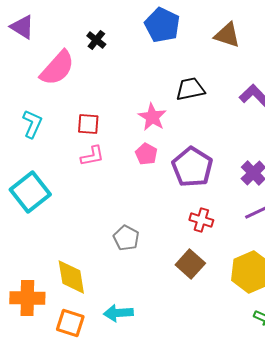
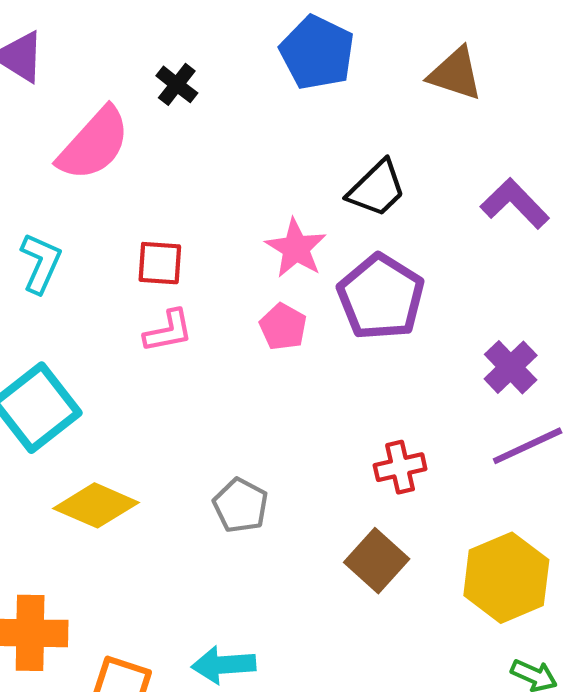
black trapezoid: (190, 89) -> (377, 189), turned 148
purple pentagon: (192, 167) -> (381, 297), moved
red cross: (201, 220) -> (400, 467), turned -30
yellow diamond: (71, 277) -> (96, 505), moved, turned -57

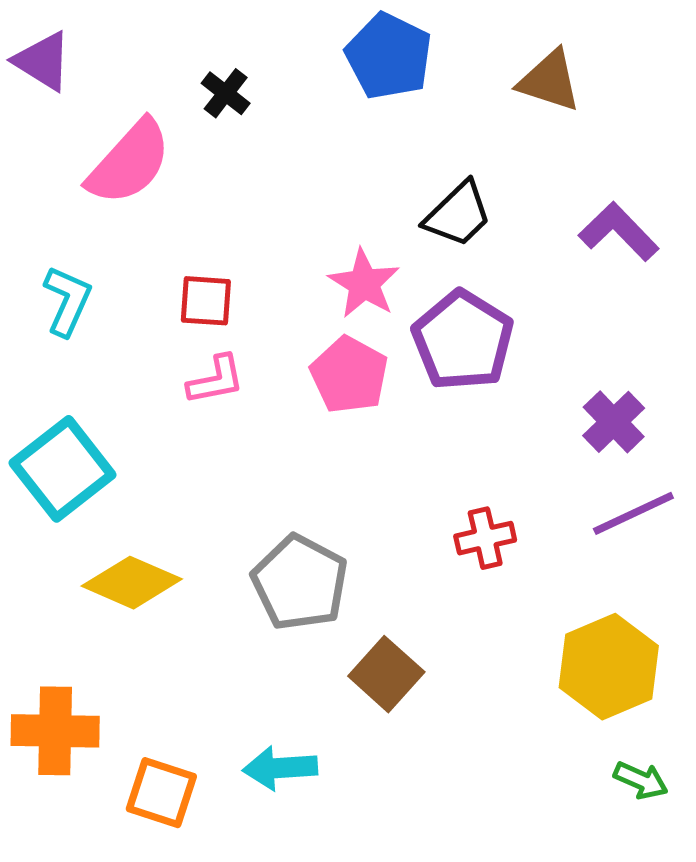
pink pentagon: (283, 327) -> (349, 375), size x1.4
gray pentagon: (241, 505) -> (300, 583), size x1.5
brown square: (377, 561) -> (386, 674), moved

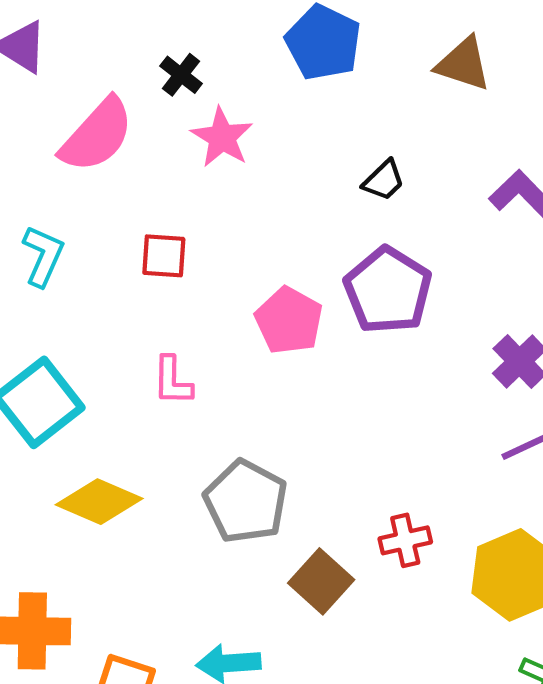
black trapezoid: (458, 214) -> (384, 180), size x0.7
pink star: (364, 284) -> (222, 137), moved
pink L-shape: (216, 380) -> (172, 381), moved, turned 102
red cross: (485, 538) -> (405, 540), moved

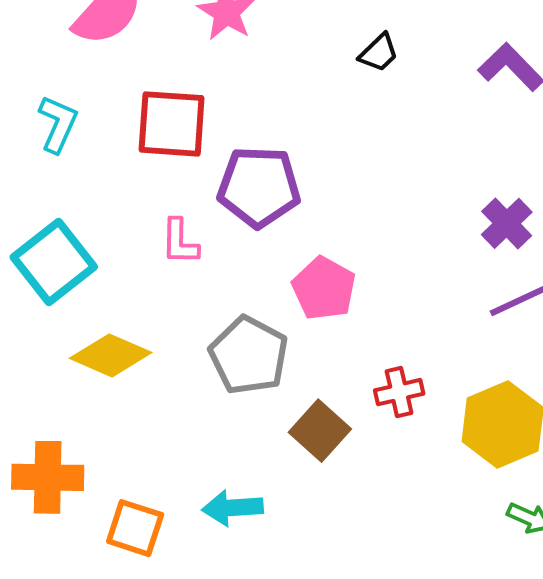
red square: (164, 256) -> (172, 124), size x1.6
purple pentagon: (388, 290) -> (259, 187), moved, turned -30
pink pentagon: (289, 321) -> (324, 288), moved

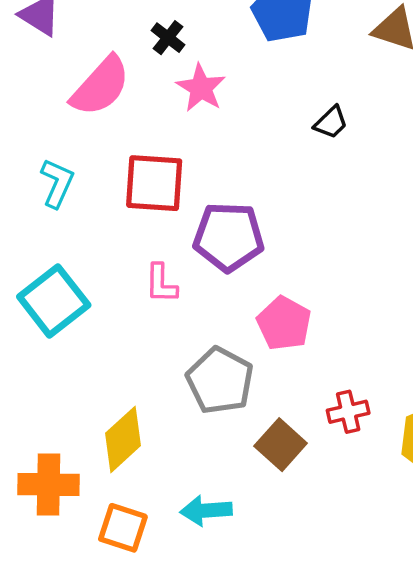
yellow diamond: (111, 355) -> (123, 439), moved, turned -66

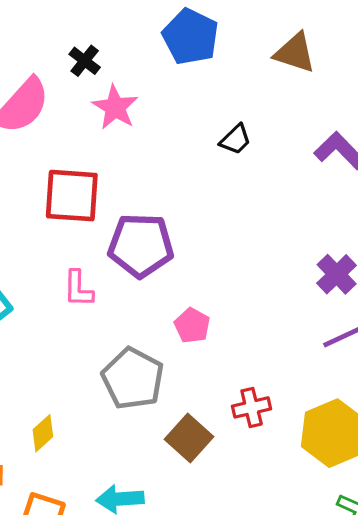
pink pentagon: (284, 323) -> (192, 326), size x0.7
yellow diamond: (123, 439) -> (43, 433), size x0.6

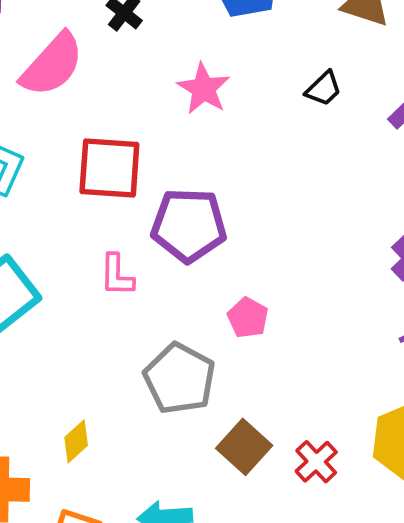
pink star: (115, 107) -> (204, 89), moved
black trapezoid: (235, 139) -> (324, 89), moved
red cross: (252, 407) -> (316, 462), moved, turned -30

